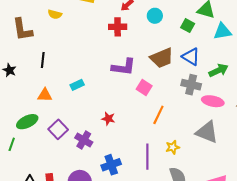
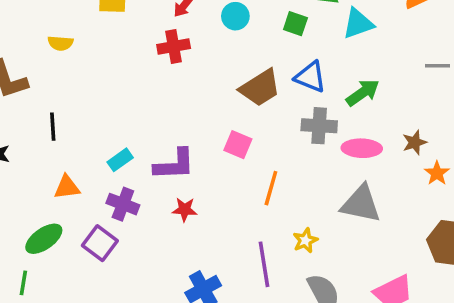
purple L-shape: (124, 67) -> (174, 164), moved
purple cross: (84, 140) -> (123, 204), moved

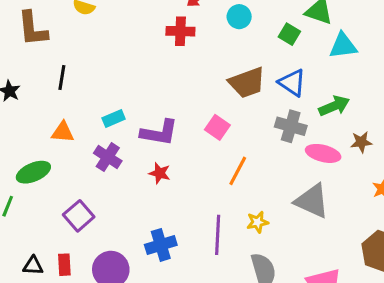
brown star: (415, 142) -> (361, 142), moved
purple square: (100, 243) -> (79, 216), moved

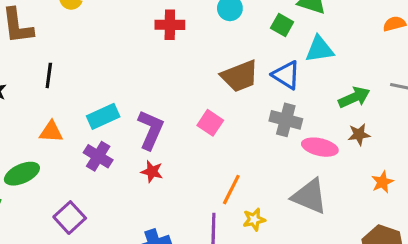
cyan triangle: (343, 46) -> (319, 49), moved
green arrow: (334, 106) -> (354, 97), moved
cyan rectangle: (114, 119) -> (103, 116), size x1.4
purple L-shape: (159, 133) -> (151, 130), turned -75
orange line: (238, 171) -> (231, 190), moved

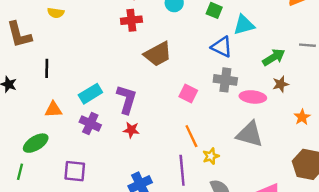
brown trapezoid: (240, 76) -> (158, 54), moved
pink square: (210, 123) -> (188, 93), moved
orange line: (231, 190) -> (191, 136), turned -45
purple square: (70, 218) -> (75, 171), turned -35

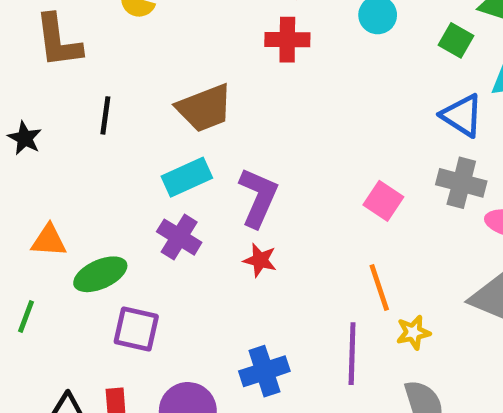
brown trapezoid: (158, 54) -> (205, 108), moved
orange triangle: (53, 110) -> (49, 241), moved
green ellipse: (36, 143) -> (100, 274), moved

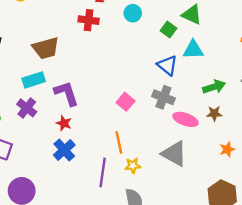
purple L-shape: (258, 197) -> (66, 93), turned -48
blue cross: (264, 371) -> (64, 150), moved, turned -30

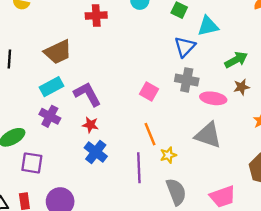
blue triangle: (167, 65) -> (185, 47), turned 45

